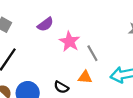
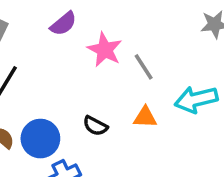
orange triangle: (85, 77) -> (145, 117), moved

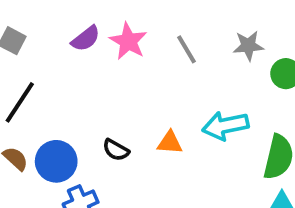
pink star: (105, 50) -> (128, 41), moved
gray line: (144, 67) -> (187, 49), moved

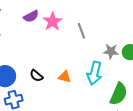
gray star: (248, 46) -> (111, 51), moved
cyan arrow: (225, 126) -> (94, 73), turned -75

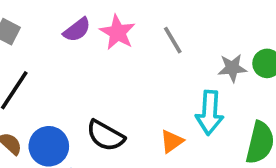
black semicircle: (36, 76) -> (105, 136), size x1.5
orange triangle: (65, 77) -> (172, 141), moved, turned -40

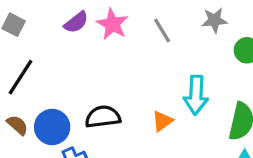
gray star: (232, 68) -> (214, 20), moved
black semicircle: (105, 136) -> (103, 117), turned 144

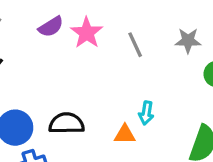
cyan arrow: (196, 95) -> (146, 113), moved, size x0.6
orange triangle: (162, 121) -> (125, 134), turned 30

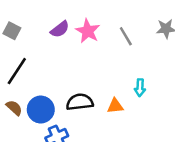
orange triangle: (125, 134) -> (115, 106), moved

